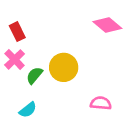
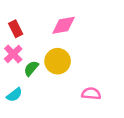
pink diamond: (107, 25) -> (64, 25), moved, turned -50
cyan semicircle: (28, 110) -> (14, 95), moved

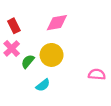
pink semicircle: (91, 94) -> (97, 74), moved
cyan semicircle: (14, 95) -> (43, 85), moved

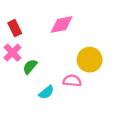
yellow circle: (52, 55) -> (90, 60), moved
pink semicircle: (97, 74) -> (72, 81), moved

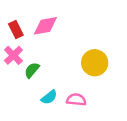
pink diamond: (62, 25) -> (45, 26), moved
pink semicircle: (72, 81) -> (76, 100), moved

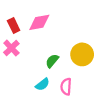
green semicircle: (32, 70) -> (52, 61), moved
pink semicircle: (76, 100) -> (66, 87), turned -91

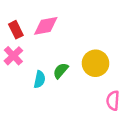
cyan semicircle: (42, 84) -> (39, 79), moved, turned -40
pink semicircle: (66, 87) -> (113, 101), moved

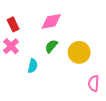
pink diamond: (46, 26) -> (51, 21), moved
green semicircle: (61, 71) -> (51, 46), moved

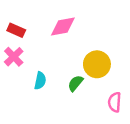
red rectangle: (13, 24) -> (16, 30), turned -40
green semicircle: (51, 46) -> (75, 83), moved

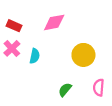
cyan semicircle: (40, 81) -> (35, 56), moved
green semicircle: (75, 83) -> (65, 90), moved

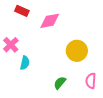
red rectangle: (14, 26) -> (22, 11), moved
cyan semicircle: (35, 56) -> (25, 63), moved

